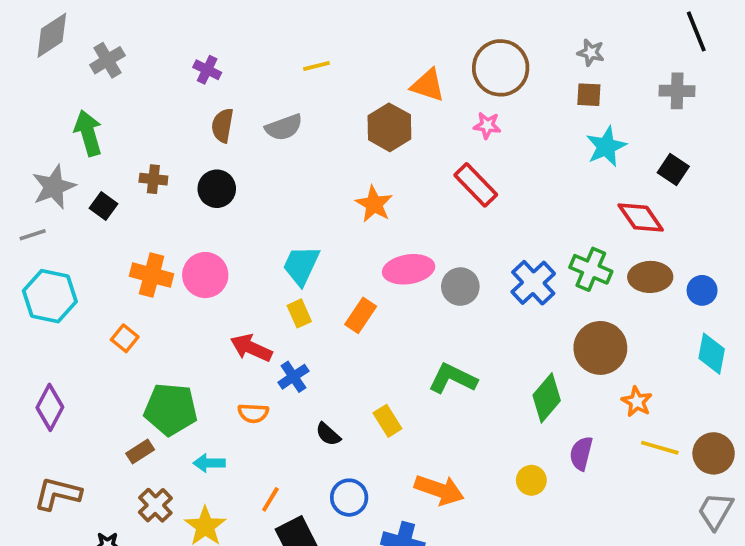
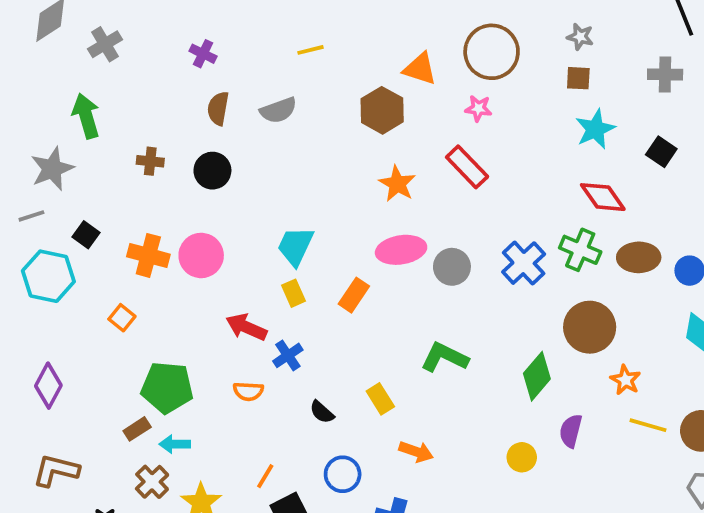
orange star: (374, 204) -> (397, 184), moved
black square: (104, 206) -> (86, 235), moved
red diamond: (641, 217) -> (603, 197), moved
cyan arrow: (209, 463) -> (175, 444), moved
orange arrow: (439, 490) -> (416, 452), moved, size x0.7

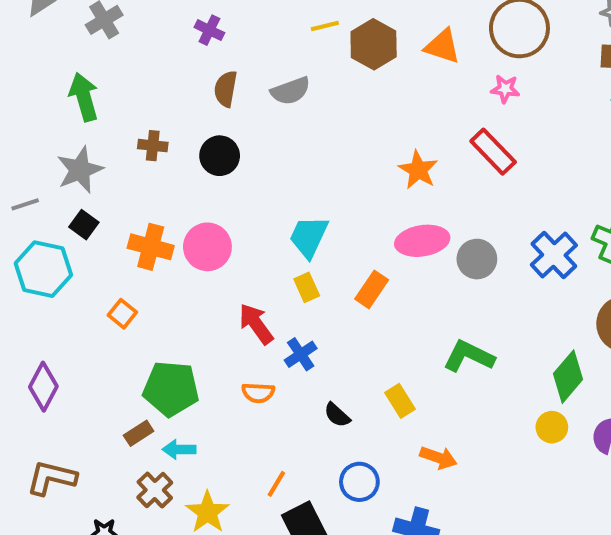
brown hexagon: (382, 110) -> (374, 44), moved
gray star: (52, 169) -> (80, 170), moved
red arrow: (246, 327) -> (256, 324), turned 30
yellow circle: (522, 457) -> (552, 427), moved

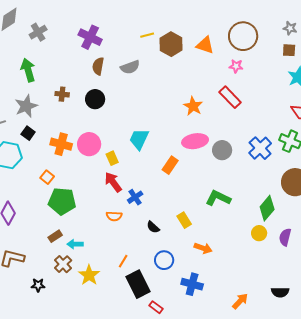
purple cross: (209, 30) -> (90, 37), size x1.6
yellow rectangle: (307, 287) -> (112, 158), moved
green pentagon: (171, 389) -> (62, 201), moved

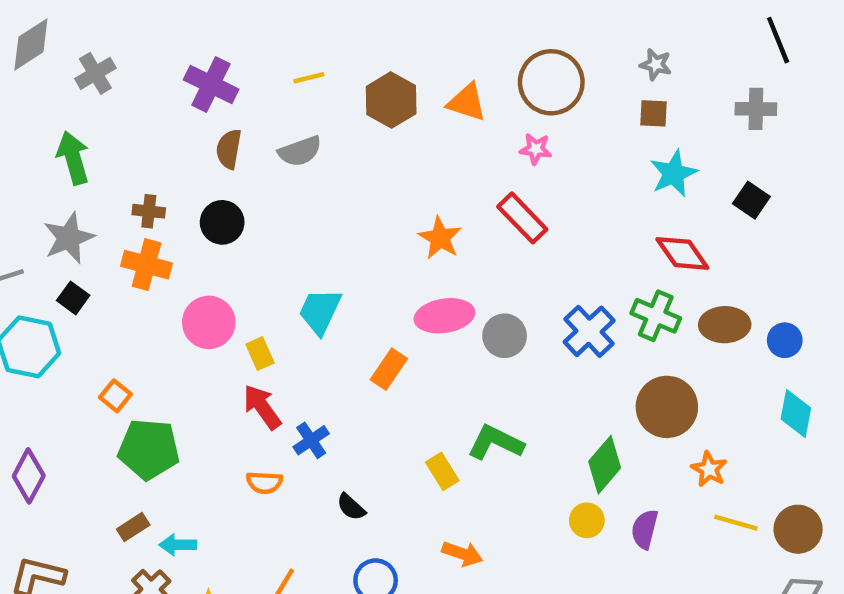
yellow line: (147, 35) -> (309, 78), moved
orange cross: (61, 144) -> (147, 265), moved
yellow rectangle: (184, 220) -> (442, 471), moved

